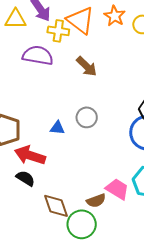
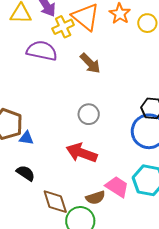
yellow cross: (58, 31) -> (63, 27), turned -35
blue triangle: (57, 128) -> (26, 138), moved
red arrow: (30, 155) -> (82, 153), moved

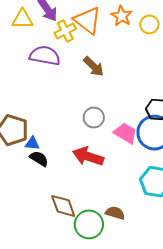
black semicircle: (26, 173) -> (39, 159), moved
pink trapezoid: (117, 187) -> (125, 133), moved
brown semicircle: (95, 198) -> (115, 213), moved, turned -144

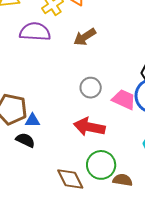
brown arrow: (94, 66) -> (85, 37), turned 110
black semicircle: (39, 159) -> (25, 140), moved
green circle: (89, 224) -> (101, 165), moved

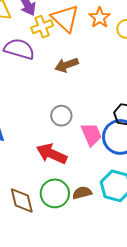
pink trapezoid: (124, 99) -> (91, 134), turned 30
brown semicircle: (123, 180) -> (82, 193), moved, turned -36

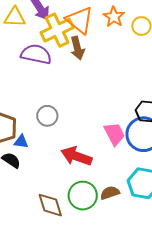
yellow cross: (42, 27) -> (57, 30), size x1.5
brown arrow: (67, 65) -> (77, 48), moved, turned -80
gray circle: (61, 116) -> (47, 116), moved

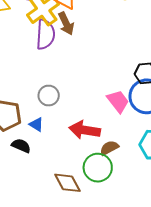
purple semicircle: (36, 54) -> (45, 34), moved, turned 92
blue triangle: (21, 142) -> (36, 124), moved, turned 35
brown semicircle: (110, 193) -> (109, 148), moved

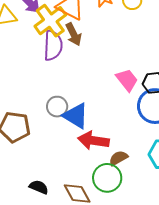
pink trapezoid: (118, 101) -> (127, 80), moved
blue triangle: (36, 124) -> (76, 116), moved, size x1.8
black semicircle: (21, 146) -> (39, 187), moved

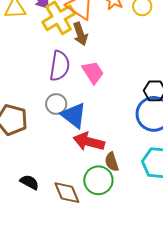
purple semicircle: (53, 45) -> (60, 66), moved
pink trapezoid: (127, 80) -> (93, 72), moved
brown semicircle: (118, 158) -> (112, 162), turned -84

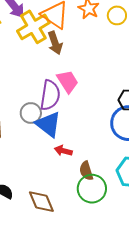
purple semicircle: (60, 66) -> (50, 95), moved
red arrow: (89, 142) -> (63, 151), size x0.6
green circle: (98, 180) -> (92, 189), moved

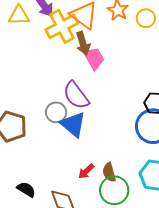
pink trapezoid: (68, 82) -> (94, 58), moved
purple semicircle: (50, 95) -> (76, 95), turned 132
red arrow: (63, 151) -> (86, 171), moved, turned -60

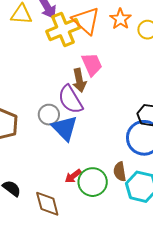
brown arrow: (83, 43) -> (79, 80), moved
brown semicircle: (109, 172) -> (120, 172), moved
green circle: (114, 190) -> (93, 182), moved

